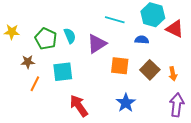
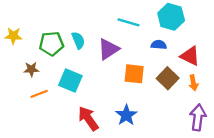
red triangle: (175, 29) -> (190, 56), moved
green pentagon: (46, 39) -> (51, 44), turned -30
cyan square: (63, 72) -> (70, 80), turned 30
orange line: (35, 84) -> (39, 94), turned 42
blue star: (126, 103) -> (126, 115), moved

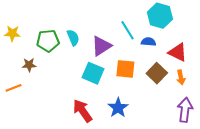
cyan line: (129, 22) -> (127, 30), moved, turned 42
cyan square: (70, 80) -> (93, 73), moved
orange line: (39, 94) -> (13, 88), moved

